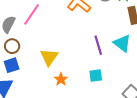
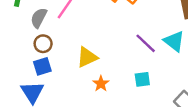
purple line: (98, 45) -> (146, 43), turned -30
yellow triangle: (49, 57) -> (87, 57), turned 30

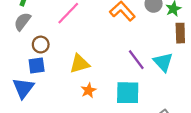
gray semicircle: (39, 18) -> (22, 22), moved
cyan square: (142, 79) -> (128, 93), size x1.6

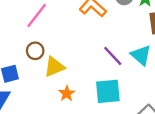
brown circle: (41, 45) -> (35, 51), moved

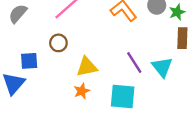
yellow triangle: (54, 67) -> (87, 67), moved

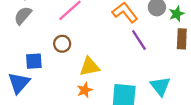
purple line: (134, 63) -> (139, 40), moved
cyan triangle: (162, 67) -> (160, 86), moved

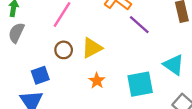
yellow triangle: (90, 67) -> (92, 48), moved
orange star: (85, 90) -> (97, 81), moved

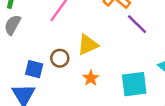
brown circle: (64, 50) -> (60, 58), moved
blue square: (40, 75) -> (34, 69), turned 30

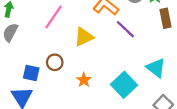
yellow triangle: (88, 45) -> (84, 37), moved
cyan square: (134, 84) -> (124, 85), turned -35

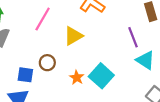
purple line: (125, 29) -> (133, 37), moved, turned 30
cyan square: (124, 85) -> (101, 76), moved

